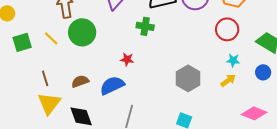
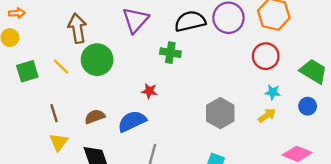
yellow triangle: (49, 103) -> (59, 142), size x0.7

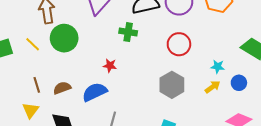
red circle: (266, 56) -> (179, 44), moved
blue circle: (308, 106) -> (239, 83), moved
brown line: (54, 113) -> (37, 85), moved

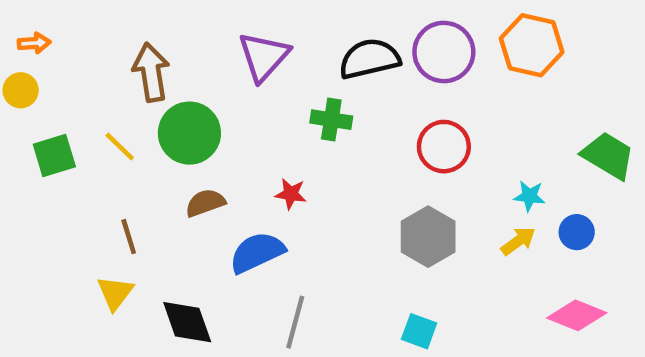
brown semicircle: (62, 88) -> (205, 203), moved

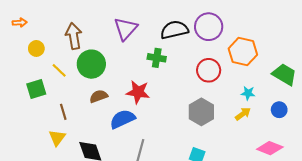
orange hexagon: (532, 45) -> (243, 52), moved
yellow circle: (21, 90) -> (36, 48), moved
green square: (54, 156) -> (36, 89), moved
red star: (291, 194) -> (138, 92), size x1.6
blue circle: (577, 232) -> (279, 110), moved

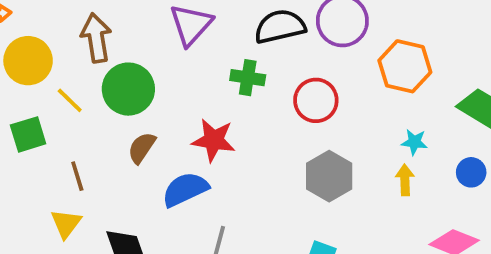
yellow circle: (36, 48) -> (28, 61), size x1.6
red circle: (209, 70) -> (316, 100), moved
brown semicircle: (99, 96) -> (142, 148), turned -36
yellow arrow: (243, 114) -> (405, 180), turned -56

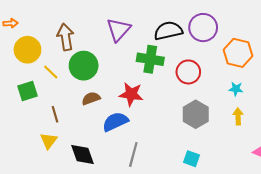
green cross: (248, 78) -> (150, 59), size x1.4
cyan star: (414, 142) -> (236, 89), moved
brown semicircle: (142, 148) -> (91, 98), turned 36

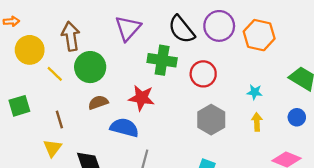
black semicircle: (168, 31) -> (182, 29), turned -116
orange hexagon: (238, 53) -> (259, 35), moved
green square: (27, 91) -> (19, 106), moved
blue semicircle: (115, 122) -> (124, 128), turned 40

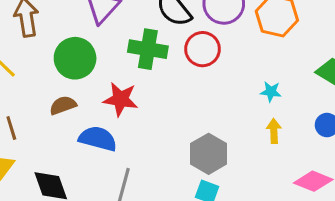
green circle: (90, 67) -> (75, 58), moved
red circle: (203, 74) -> (203, 49), moved
gray hexagon: (211, 120) -> (209, 154), moved

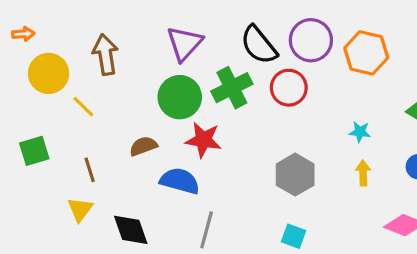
green cross: (148, 49) -> (232, 88), turned -36
green circle: (75, 58) -> (180, 97), moved
gray hexagon: (209, 154) -> (295, 175), moved

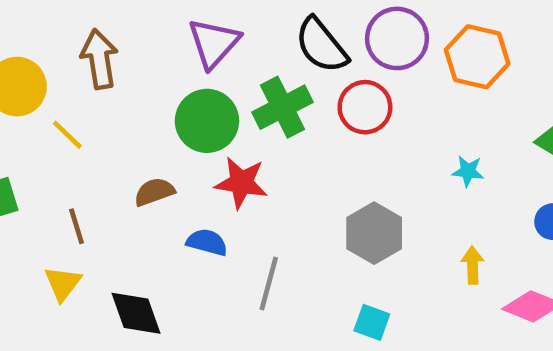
yellow arrow: (363, 173) -> (473, 265), moved
blue semicircle: (180, 181) -> (207, 242), size x0.7
gray line: (207, 230) -> (269, 283), moved

